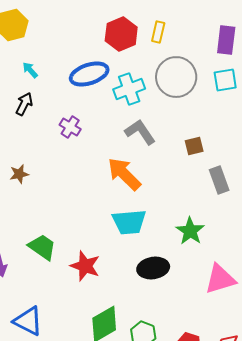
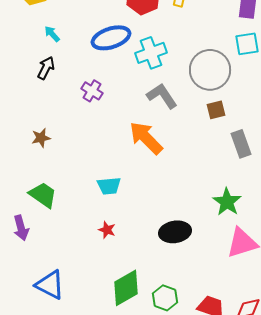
gray circle: (176, 77) -> (210, 70), moved
cyan trapezoid: (129, 222) -> (109, 186), moved, size x0.7
green star: (190, 231) -> (227, 202), moved
green trapezoid: (42, 247) -> (43, 195), moved
red star: (85, 266) -> (107, 230), size x0.6

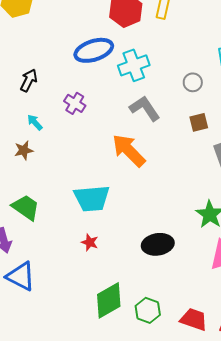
cyan arrow: (52, 34) -> (35, 122), moved
gray circle: (210, 70) -> (193, 82), size x0.5
cyan trapezoid: (109, 186) -> (92, 198), size x1.5
blue triangle: (50, 285) -> (21, 276), moved

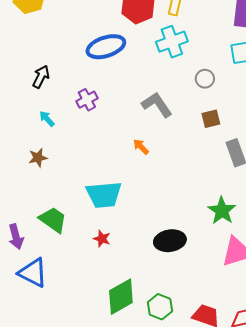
cyan cross: (134, 65) -> (172, 42), moved
purple cross: (75, 103) -> (87, 100), turned 30
brown star: (24, 150) -> (38, 158), moved
orange arrow: (129, 150) -> (141, 147), size x0.5
green trapezoid: (26, 207) -> (53, 220), moved

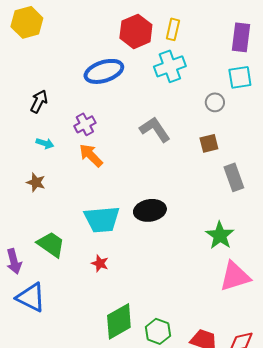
gray circle: (205, 79) -> (215, 102), moved
cyan arrow: (47, 119) -> (45, 143), turned 150
orange arrow: (141, 147) -> (91, 155), moved, size x1.5
brown star: (38, 158) -> (36, 182), turned 30
black ellipse: (170, 241) -> (150, 210), moved

